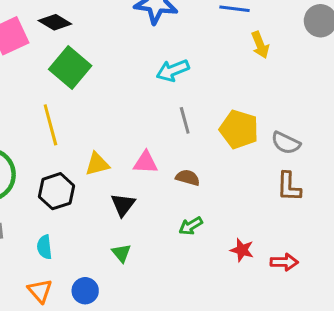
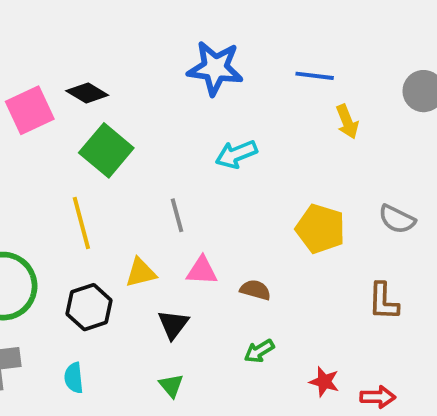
gray line: (185, 120) -> (177, 215), moved
gray semicircle: (286, 143) -> (397, 219), moved

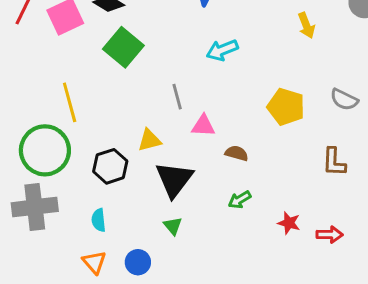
yellow line: (81, 223) -> (70, 102), moved
pink triangle: (202, 271) -> (203, 126), moved
black triangle: (173, 324) -> (174, 179), size x1.6

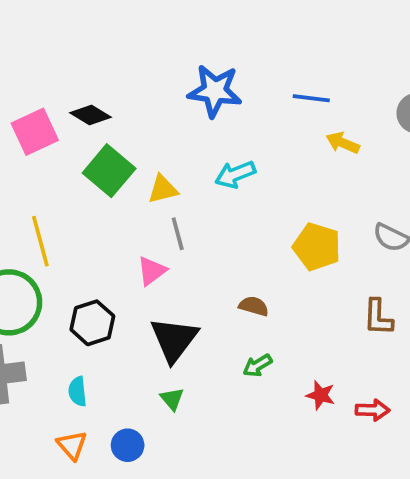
yellow arrow: (306, 25) -> (343, 143), turned 135
pink triangle: (203, 126) -> (152, 271), moved, turned -40
yellow triangle: (150, 140) -> (163, 189), moved

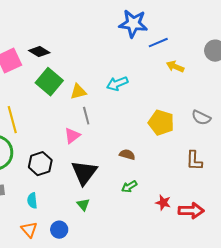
blue star: (215, 91) -> (133, 24), moved
blue line: (311, 98) -> (158, 43), turned -30
red arrow: (372, 410) -> (191, 211), size x1.4

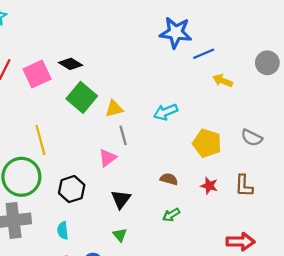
cyan arrow: (117, 84) -> (166, 112), moved
black triangle: (84, 173) -> (121, 199), size x0.7
red star: (163, 203) -> (209, 186), moved

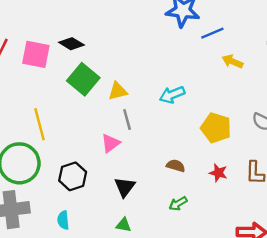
pink square: (37, 74) -> (36, 54), turned 36
green triangle: (120, 235) -> (124, 225), turned -40

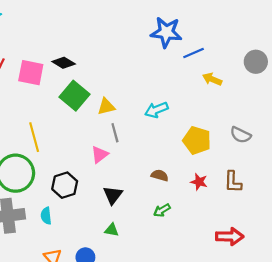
cyan semicircle: (63, 220) -> (46, 216), moved

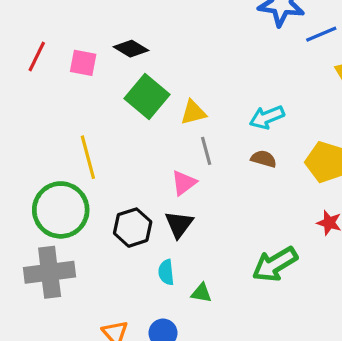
pink square: (31, 73) -> (83, 63), size x0.7
brown semicircle: (160, 175) -> (264, 159), moved
black triangle: (113, 195) -> (179, 224), moved
green arrow: (162, 210) -> (275, 264), size x1.8
cyan semicircle: (46, 216) -> (166, 272), moved

